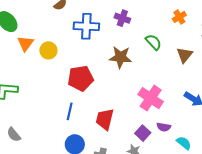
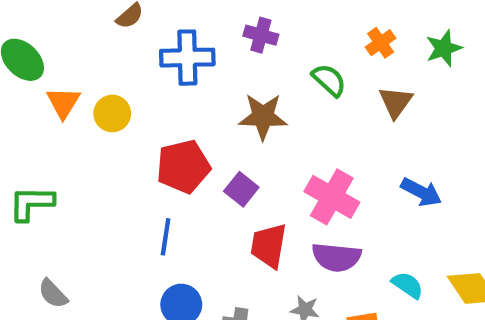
orange cross: (179, 17) -> (381, 43), moved
red trapezoid: (105, 119) -> (269, 246), moved
purple semicircle: (164, 127) -> (336, 257), moved, size x1.6
purple square: (143, 133) -> (241, 189), moved

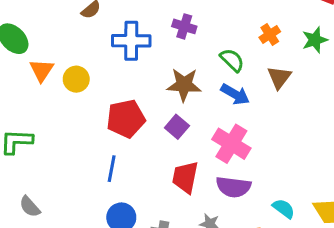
purple square: (241, 189) -> (177, 127), moved
blue arrow: (421, 192) -> (235, 94), moved

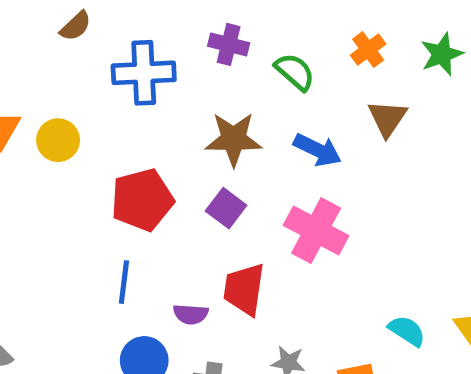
green semicircle: (232, 60) -> (295, 72), moved
purple semicircle: (233, 187) -> (191, 314), moved, size x0.6

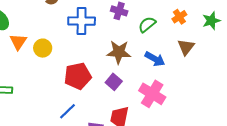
green semicircle: (295, 72) -> (147, 24), turned -84
blue line: (124, 282) -> (68, 111), turned 36

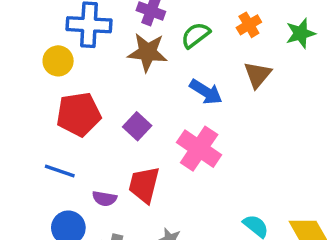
yellow circle: (43, 48) -> (58, 61), moved
brown star: (119, 52) -> (147, 52), moved
blue line: (68, 111) -> (60, 171), turned 60

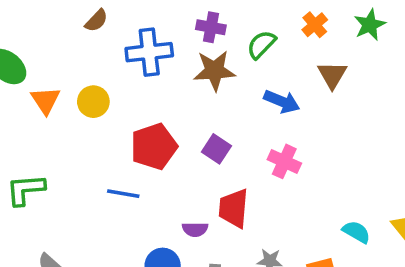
yellow circle: (58, 61) -> (93, 102), moved
pink cross: (199, 149) -> (284, 161), size x0.7
blue line: (60, 171) -> (123, 194), moved

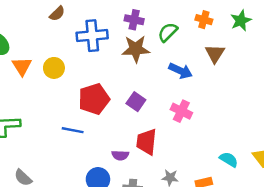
orange cross: (315, 25) -> (204, 20), turned -35

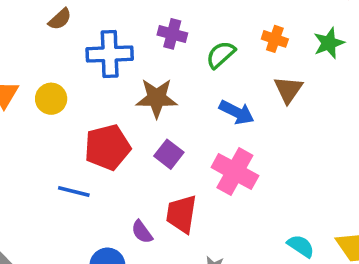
brown star: (136, 49) -> (157, 98), moved
pink cross: (181, 111) -> (235, 171), size x1.4
purple semicircle: (120, 155) -> (142, 232), turned 49

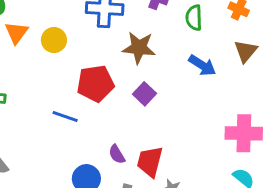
green semicircle: (221, 55) -> (194, 18), turned -55
pink cross: (235, 171) -> (244, 133), moved, turned -33
red trapezoid: (181, 214) -> (150, 162), moved

